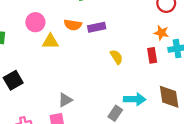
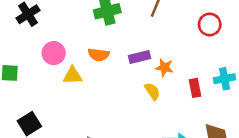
purple rectangle: (97, 27) -> (140, 57), moved
orange star: (161, 33) -> (164, 68), moved

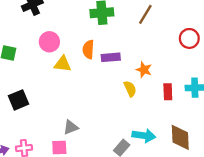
orange semicircle: (99, 55) -> (88, 49), turned 78
purple rectangle: (140, 57) -> (111, 57), moved

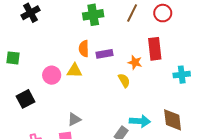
red circle: (189, 38) -> (163, 13), moved
pink circle: (49, 42) -> (52, 75), moved
yellow triangle: (63, 64) -> (74, 71), moved
red rectangle: (168, 92) -> (155, 49), moved, size x1.5

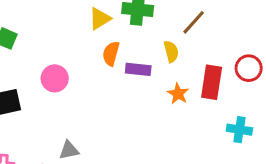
red circle: (163, 13) -> (249, 68), moved
yellow triangle: (74, 71) -> (100, 19), moved, turned -49
yellow semicircle: (124, 80) -> (171, 51), moved

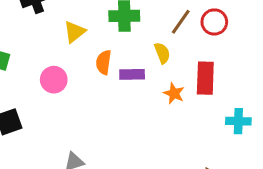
yellow triangle: (100, 19) -> (75, 32), moved
red circle: (249, 68) -> (214, 22), moved
pink circle: (55, 78) -> (54, 80), moved

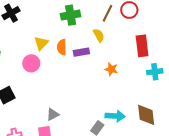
yellow triangle: (75, 32) -> (41, 43), moved
red rectangle: (205, 78) -> (142, 46), moved
orange star: (174, 93) -> (111, 69), moved

